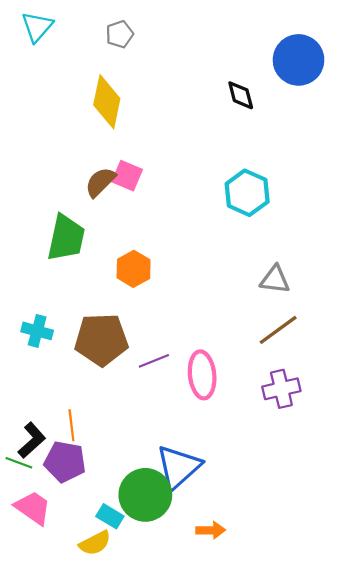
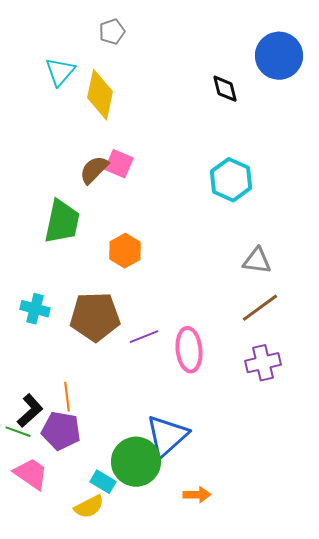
cyan triangle: (37, 27) -> (60, 72), moved

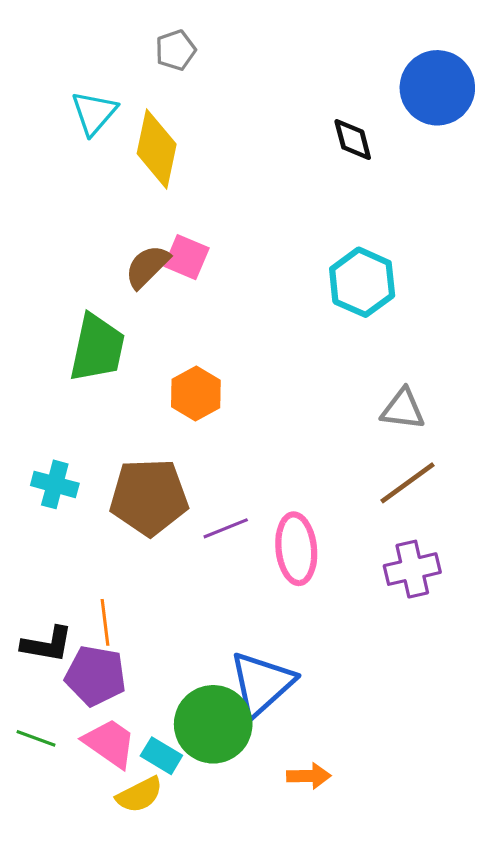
black L-shape: (30, 411) -> (47, 644), turned 52
green line: (18, 432) -> (36, 738), moved
pink trapezoid: (31, 474) -> (110, 743), moved

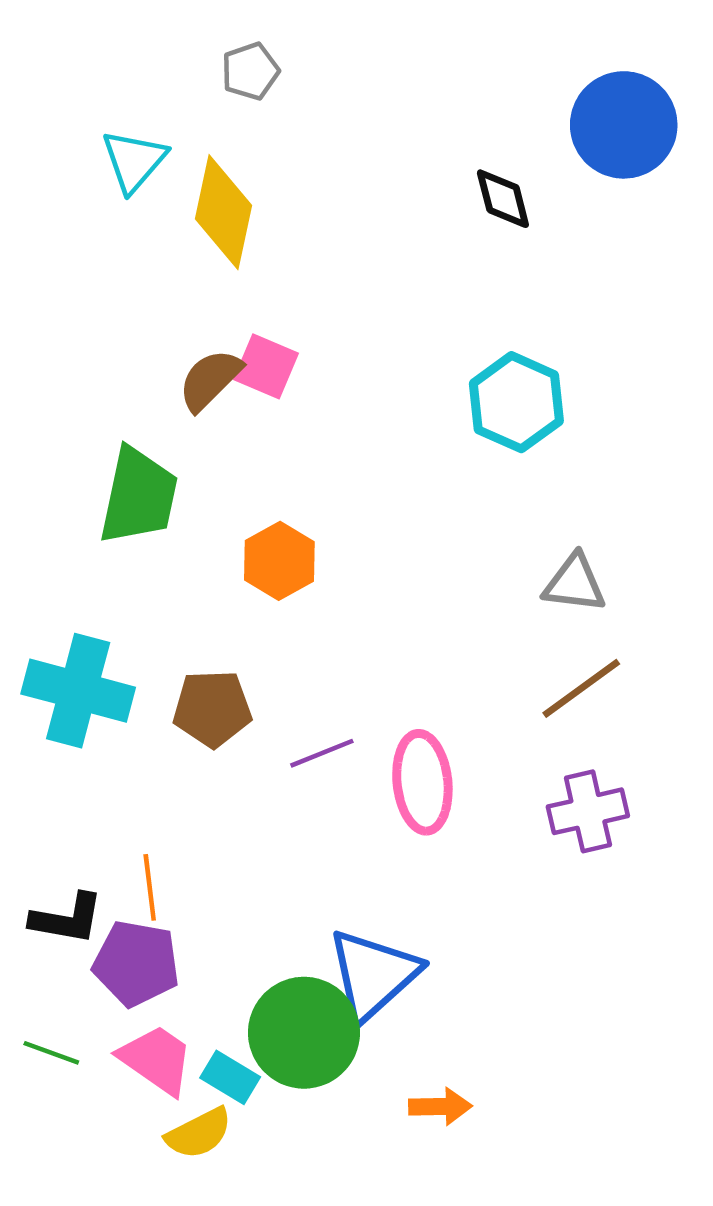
cyan cross: (55, 484) -> (78, 691), size x1.6
brown pentagon: (149, 497) -> (212, 708), size x0.7

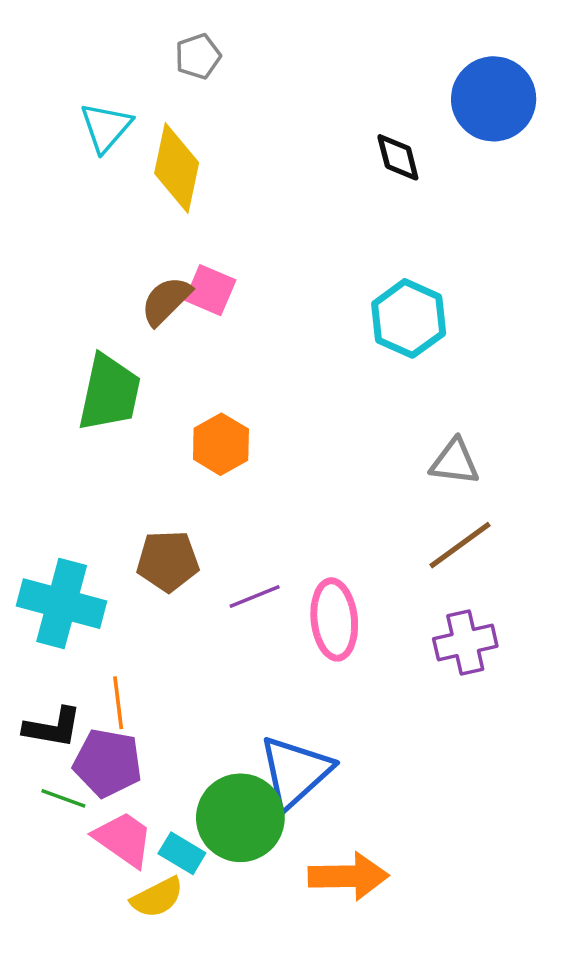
cyan cross: (78, 691) -> (62, 604), moved
green line: (51, 1053) -> (63, 798), moved
orange arrow: (440, 1106) -> (348, 876), size x1.6

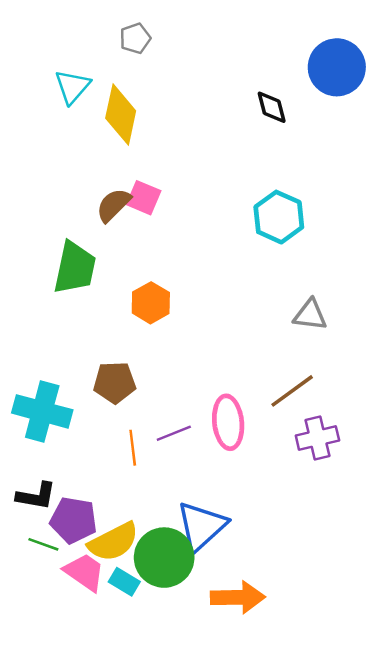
brown line: (460, 545) -> (292, 391), moved
purple line: (255, 596) -> (174, 433), moved
orange line: (118, 703) -> (133, 448), moved
yellow semicircle: (157, 897) -> (113, 542), moved, size x1.4

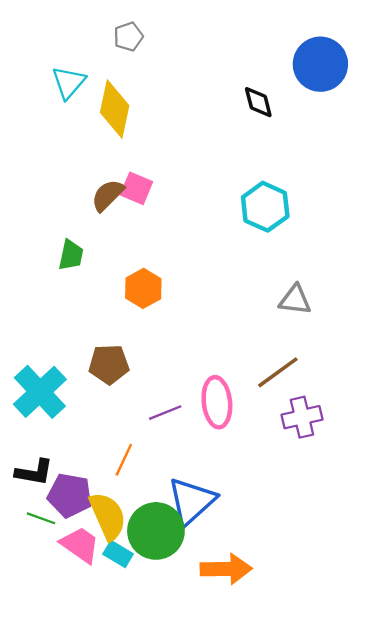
green trapezoid: (75, 268) -> (71, 255), size x0.6
cyan cross: (42, 411) -> (40, 392), turned 32
orange line: (133, 448) -> (124, 460), moved, turned 32
yellow semicircle: (113, 542) -> (108, 516), turned -87

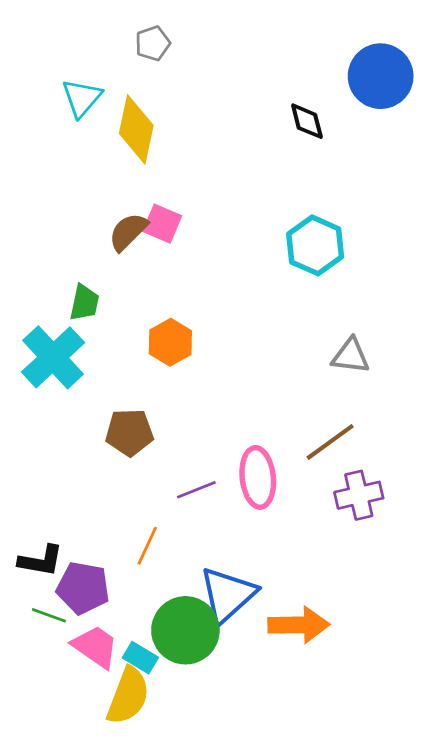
cyan cross: (40, 392) -> (53, 357), moved
yellow semicircle: (108, 516) -> (128, 696), moved, turned 45
orange arrow: (226, 569) -> (299, 625), moved

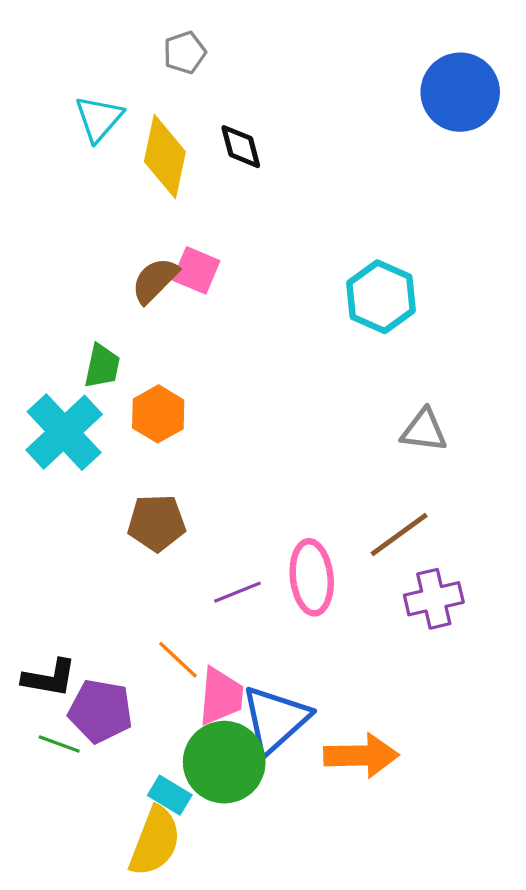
black diamond: (307, 121) -> (241, 147), moved
orange hexagon: (170, 342) -> (158, 414), moved
orange line: (147, 546) -> (178, 660), turned -72
pink trapezoid: (95, 647) -> (221, 696), moved, turned 60

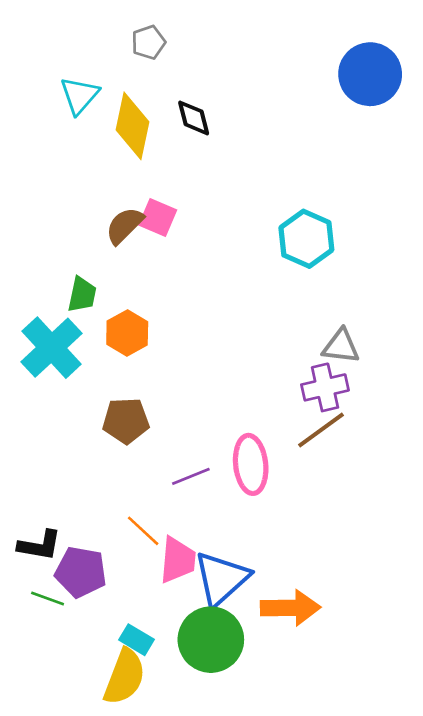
purple cross: (434, 599) -> (325, 387), moved
green circle: (224, 762) -> (211, 640), moved

